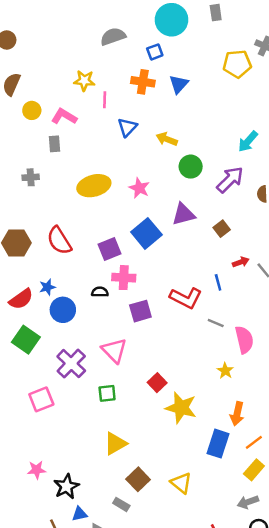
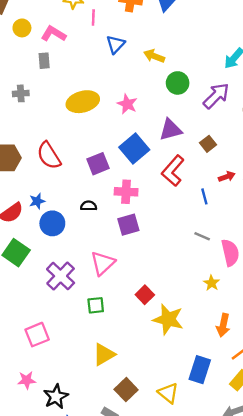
pink cross: (124, 278) -> (126, 192), moved
red L-shape: (186, 298) -> (173, 171), moved, turned 104
pink triangle: (114, 350) -> (103, 263), turned 32
pink square: (41, 399) -> (37, 335), moved
blue rectangle: (218, 444) -> (200, 370), moved

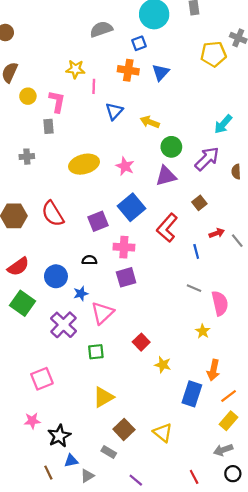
pink L-shape: (54, 34) -> (57, 102), turned 70
purple triangle: (171, 130) -> (166, 176), moved
blue star: (37, 201) -> (81, 294), moved
yellow star: (168, 319) -> (163, 365), size x0.6
blue rectangle: (200, 370) -> (192, 394), moved

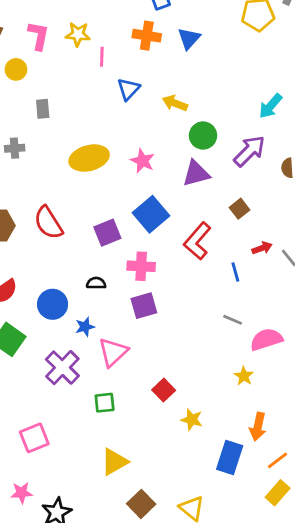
pink L-shape: (57, 102) -> (38, 36), moved
pink semicircle: (220, 303) -> (266, 339), turned -95

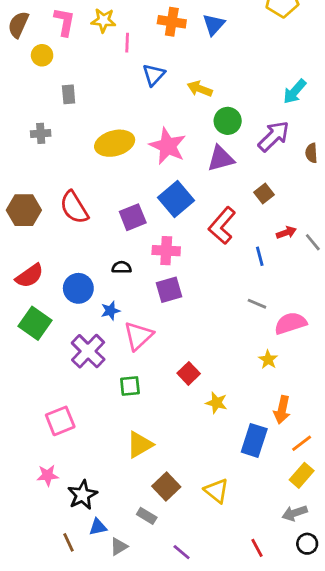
pink star: (143, 161) -> (168, 146), size x1.5

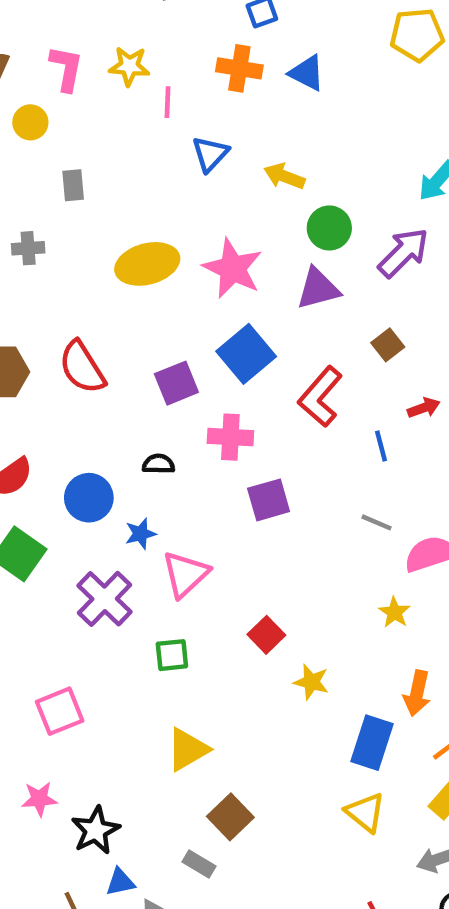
blue triangle: (214, 25) -> (307, 73), turned -45
purple square: (169, 290) -> (269, 500), moved
yellow triangle: (216, 491) -> (365, 812), moved

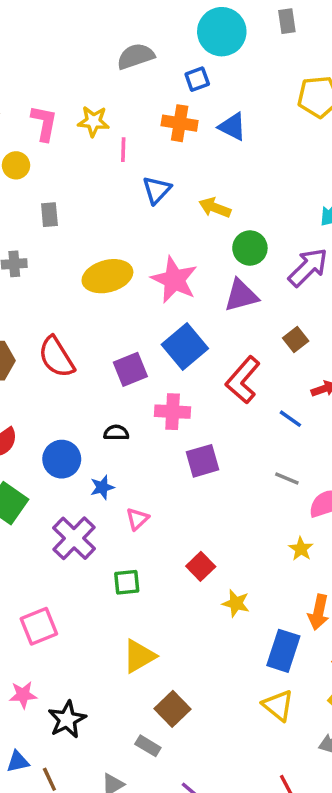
blue line: (381, 446) -> (290, 419), turned -40
pink triangle: (185, 574) -> (137, 519), size x0.6
blue triangle: (120, 882) -> (18, 762), moved

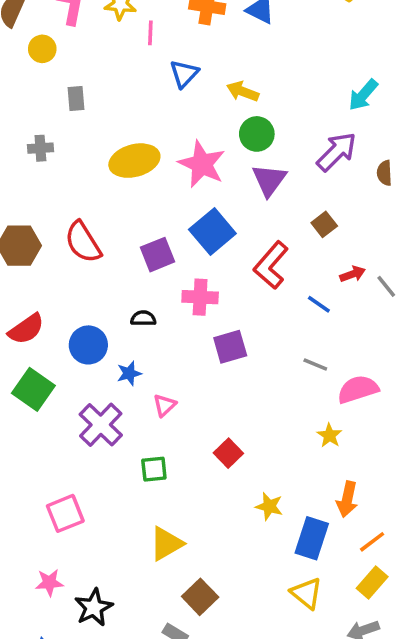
green circle: (250, 248) -> (257, 134), moved
purple triangle: (241, 296) -> (269, 180), turned -39
yellow star: (236, 603) -> (269, 506), moved

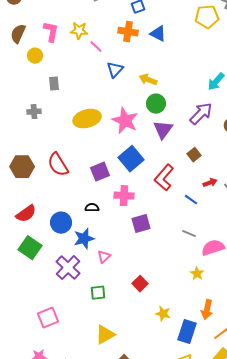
pink line: (150, 33) -> (96, 47), turned -48
blue star: (129, 373) -> (84, 239), size x1.5

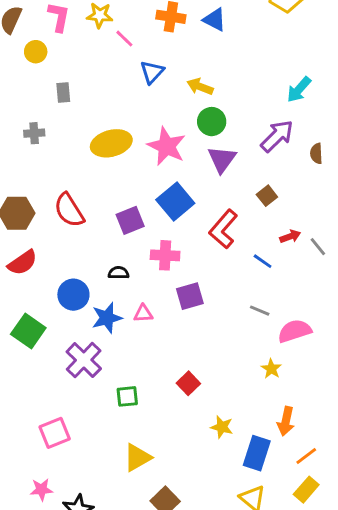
red semicircle: (26, 214) -> (23, 263), moved
pink triangle: (104, 257) -> (143, 314), moved, turned 40

